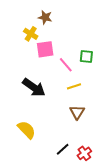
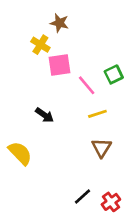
green square: (86, 57) -> (114, 74), turned -32
black arrow: (34, 87) -> (45, 115), size x0.6
yellow semicircle: (27, 130) -> (20, 153), moved

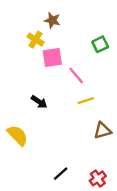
green square: (114, 74) -> (100, 44), moved
brown triangle: (101, 148) -> (103, 131), moved, turned 42
black line: (82, 196) -> (61, 174), moved

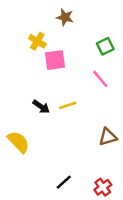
brown star: (52, 20) -> (65, 17), moved
pink line: (76, 75) -> (100, 79), moved
yellow line: (86, 101) -> (68, 105), moved

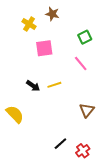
yellow cross: (37, 41) -> (29, 24), moved
brown triangle: (108, 137) -> (87, 110), turned -35
black line: (64, 182) -> (60, 144), moved

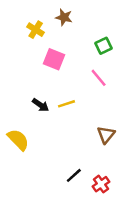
pink square: (44, 48) -> (54, 59), turned 30

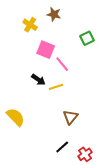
pink line: (99, 78) -> (62, 64), moved
black arrow: (40, 105) -> (38, 80), moved
brown triangle: (106, 135) -> (70, 117), moved

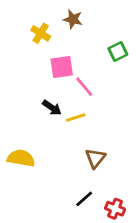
pink square: (46, 50) -> (62, 67), turned -30
yellow semicircle: (16, 117) -> (21, 158), turned -36
red cross: (85, 154) -> (115, 209), turned -32

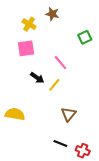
pink square: (62, 67) -> (26, 48), moved
yellow line: (76, 117) -> (54, 85), turned -32
black line: (84, 199) -> (60, 144), turned 64

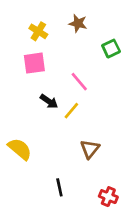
brown star: (52, 14) -> (78, 23), moved
yellow semicircle: (15, 114) -> (20, 149), turned 30
black line: (60, 144) -> (59, 187), moved, turned 56

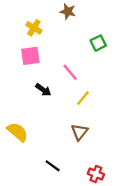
brown star: (78, 23) -> (68, 11), moved
yellow line: (71, 111) -> (83, 98), moved
black line: (59, 187) -> (53, 166), turned -42

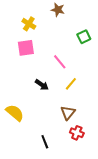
black arrow: (43, 90) -> (42, 85), moved
black line: (53, 166) -> (45, 142), turned 32
red cross: (96, 174) -> (77, 133), moved

